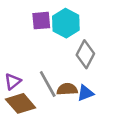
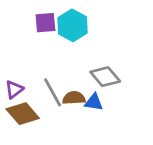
gray diamond: (85, 54) -> (105, 77), moved, turned -68
blue triangle: (85, 93) -> (94, 102), turned 30

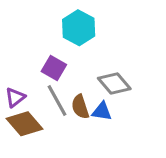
purple square: (45, 23) -> (54, 68), moved, turned 35
brown semicircle: (74, 98) -> (80, 107), turned -105

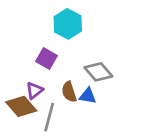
purple triangle: (15, 97) -> (34, 90), moved
gray line: (57, 101) -> (49, 117), moved, turned 44

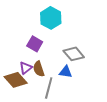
brown semicircle: (69, 92) -> (39, 69), moved
gray line: (49, 117) -> (49, 88), moved

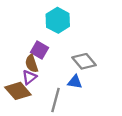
brown semicircle: (39, 69) -> (32, 64), moved

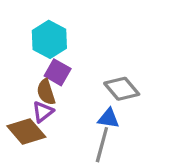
cyan hexagon: (58, 20) -> (49, 39), moved
gray line: (56, 100) -> (102, 145), moved

